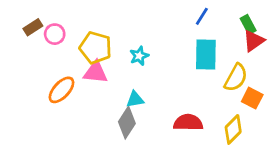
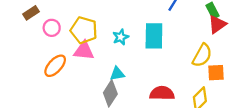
pink circle: (55, 34) -> (52, 28), moved
cyan rectangle: (206, 54) -> (154, 36), moved
orange square: (252, 98) -> (216, 73), turned -30

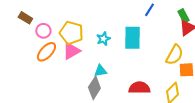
brown rectangle: (31, 13) -> (25, 18), turned 64
pink triangle: (84, 51) -> (71, 51), turned -36
orange ellipse: (55, 66) -> (46, 52), moved

